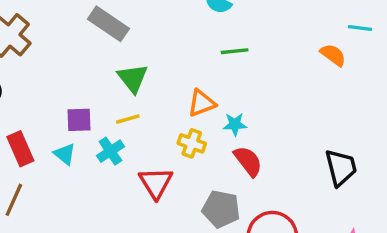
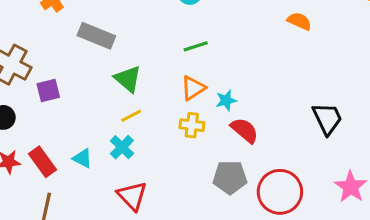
green line: (235, 51) -> (196, 46), moved
purple square: (79, 120) -> (48, 91), moved
red triangle: (156, 183) -> (132, 196), moved

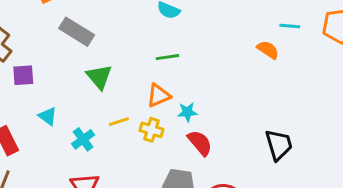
yellow line: (131, 116) -> (119, 122), moved
cyan triangle: (82, 158) -> (48, 116), moved

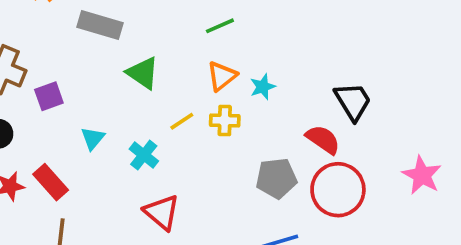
cyan triangle: (48, 116) -> (93, 138), turned 48
red semicircle: (200, 143) -> (323, 139), moved
black trapezoid: (279, 145) -> (353, 101), moved

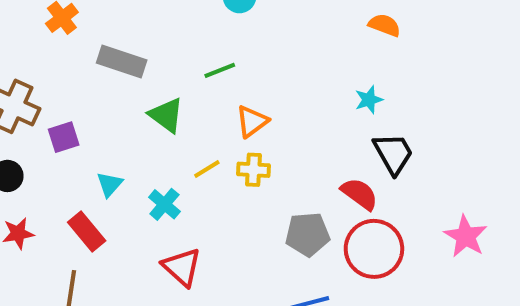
green line: (220, 26) -> (220, 70), moved
cyan star: (263, 87) -> (369, 100), moved
red rectangle: (51, 182) -> (87, 232), moved

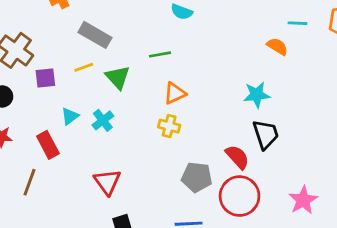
cyan star: (369, 100) -> (257, 95), size x1.4
yellow line: (207, 169) -> (84, 67), moved
cyan cross: (164, 204) -> (103, 120), moved

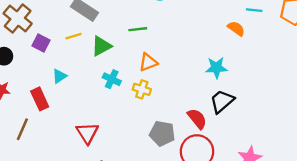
green triangle: (118, 77) -> (101, 46), turned 40
purple square: (45, 78) -> (41, 43), turned 30
cyan cross: (103, 120) -> (112, 79), moved, turned -30
black trapezoid: (266, 134) -> (222, 101), turned -116

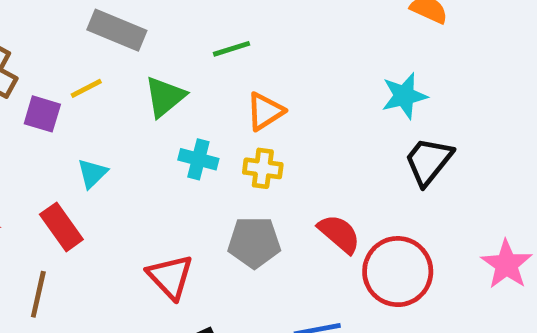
yellow line: (74, 36) -> (86, 88), moved
red semicircle: (197, 119) -> (339, 234), moved
gray pentagon: (162, 133) -> (254, 242), moved

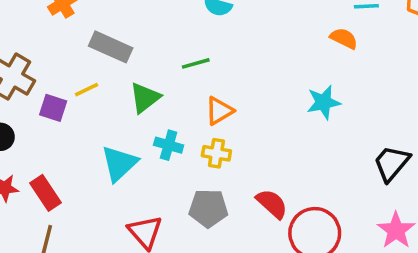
black trapezoid: (428, 161) -> (392, 163), moved
cyan triangle: (92, 173) -> (119, 163), moved, size x1.6
red rectangle: (61, 227) -> (45, 193), moved

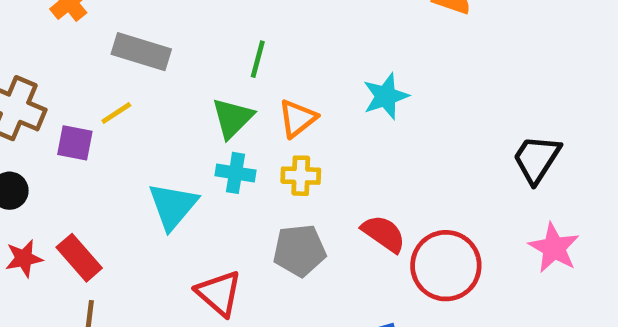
green line: (196, 63) -> (258, 59), turned -52
green triangle: (145, 98) -> (232, 118), moved
cyan star: (324, 102) -> (386, 96), moved

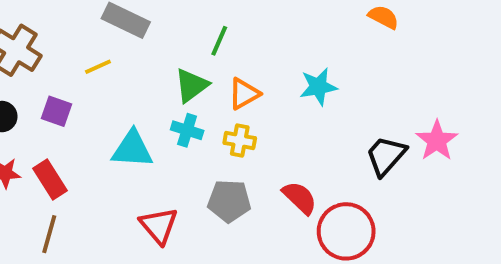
purple square: (75, 143) -> (57, 111), moved
black trapezoid: (537, 159) -> (386, 156), moved
cyan triangle: (173, 206) -> (132, 149), turned 45
pink star: (554, 248) -> (437, 141), moved

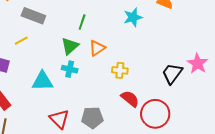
cyan star: (318, 87) -> (133, 17), moved
yellow cross: (240, 140) -> (120, 70), moved
gray pentagon: (229, 201) -> (92, 118), moved

